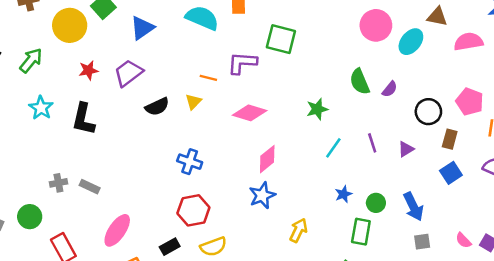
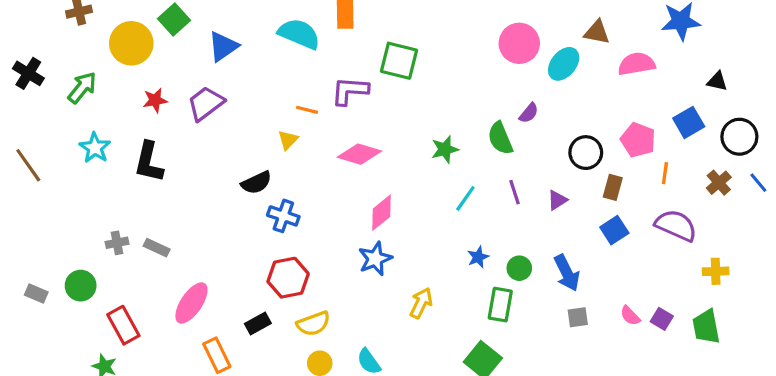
green semicircle: (360, 82) -> (500, 138), moved
purple semicircle: (390, 89) -> (529, 113), moved
black semicircle: (157, 107) -> (256, 183), moved

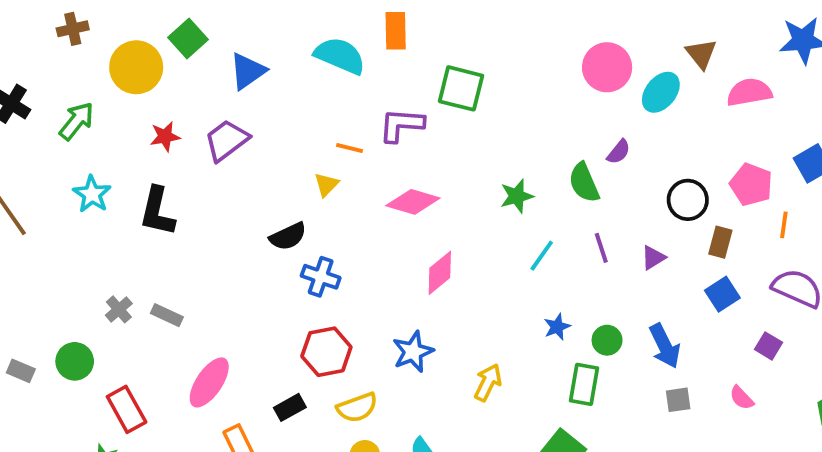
brown triangle: (597, 32) -> (701, 54), turned 40
gray cross: (117, 243) -> (119, 309), turned -30
blue star: (375, 259) -> (413, 352), moved
purple square: (662, 319) -> (768, 346), moved

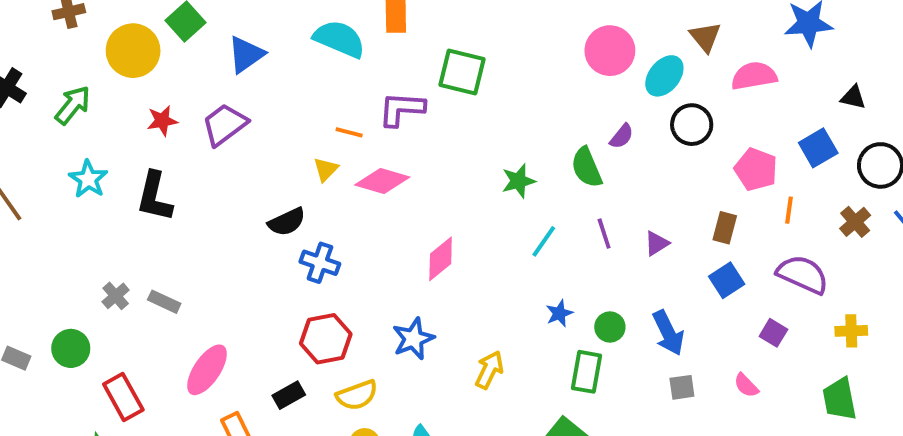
black circle: (688, 200) -> (692, 125), moved
pink diamond: (413, 202) -> (382, 181), moved

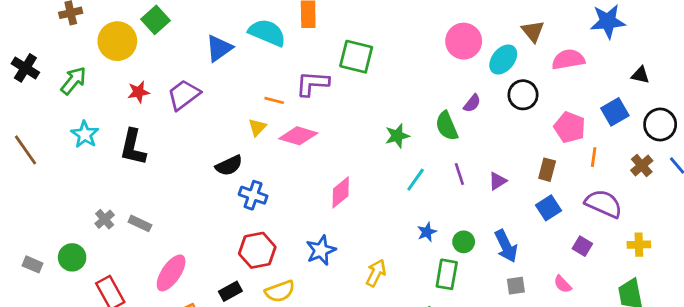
blue triangle: (246, 55) -> (219, 48), moved

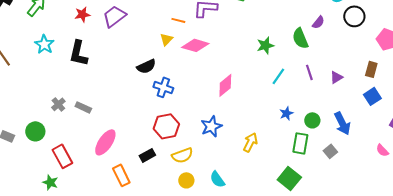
gray square: (516, 286) -> (330, 151), moved, turned -32

